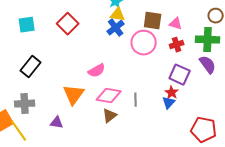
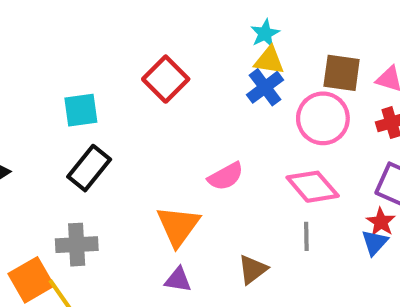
cyan square: (27, 25) -> (81, 110), moved
pink diamond: (109, 96) -> (313, 187), moved, turned 40
purple triangle: (57, 123) -> (178, 280), moved

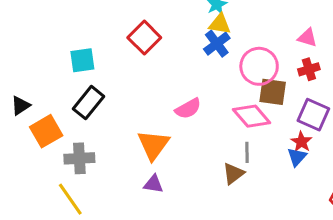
brown square: (342, 73) -> (273, 92), moved
brown triangle: (253, 269) -> (233, 173), moved
orange square: (31, 280) -> (46, 131), moved

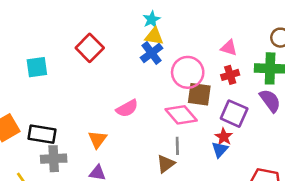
black rectangle: (88, 103) -> (42, 134), moved, turned 60
orange triangle: (153, 145) -> (97, 139), size x0.7
gray cross: (79, 158) -> (54, 159), moved

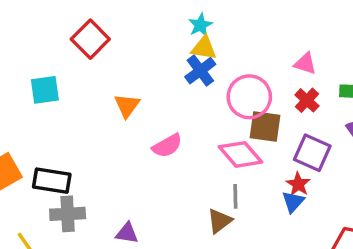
red square: (90, 48) -> (90, 39), moved
red cross: (230, 75) -> (307, 100), turned -30
orange triangle: (97, 139) -> (127, 106), moved

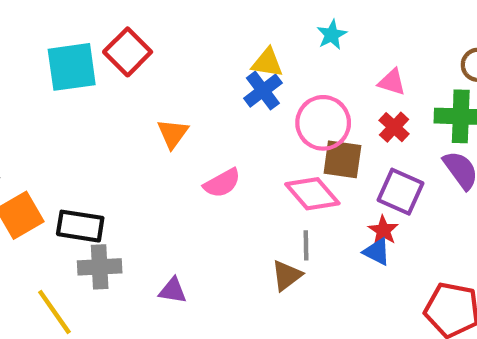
cyan star: (200, 25) -> (332, 35), moved
cyan square: (45, 90) -> (72, 67), moved, size x1.4
blue triangle: (293, 202) -> (377, 252), turned -45

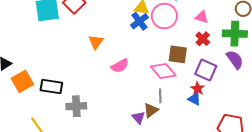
pink circle: (323, 123) -> (164, 16), moved
gray cross: (100, 267) -> (76, 106), moved
purple triangle: (173, 290) -> (138, 118), moved, turned 40

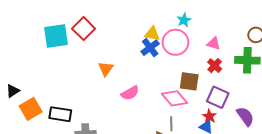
purple semicircle: (235, 60) -> (245, 116), moved

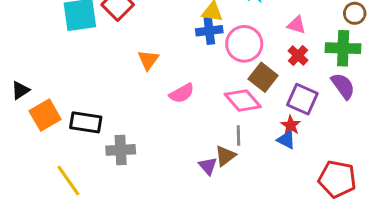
pink circle: (175, 42) -> (244, 44), moved
blue cross: (150, 48) -> (209, 31), turned 30
brown square: (189, 81) -> (263, 77), turned 30
purple semicircle: (245, 116) -> (343, 86), moved

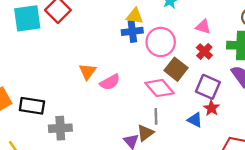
orange triangle: (148, 60) -> (87, 72), moved
red star: (291, 125) -> (211, 108), moved

